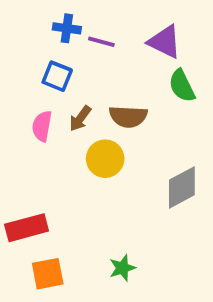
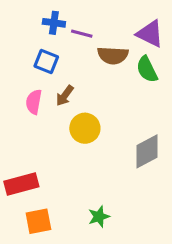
purple triangle: (165, 42) -> (150, 34), moved
brown semicircle: (128, 116) -> (113, 55), moved

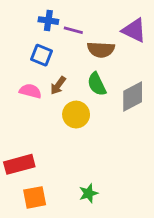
green semicircle: (147, 69) -> (97, 84), moved
pink semicircle: (34, 102) -> (30, 91), turned 95
gray diamond: (147, 151) -> (133, 97), moved

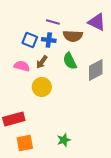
blue cross: (48, 21) -> (49, 40), moved
yellow circle: (76, 115) -> (42, 87), moved

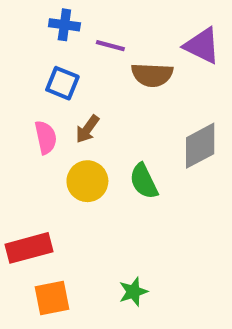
blue cross: (49, 40) -> (64, 25), moved
green semicircle: (70, 61) -> (144, 181), moved
pink semicircle: (22, 66) -> (46, 137), turned 63

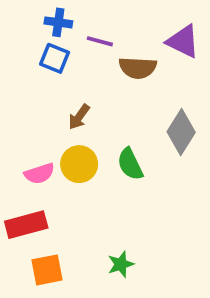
blue square: (62, 83) -> (55, 58), moved
pink semicircle: (46, 137) -> (39, 174), moved, turned 84
gray diamond: (200, 146) -> (181, 132), turned -30

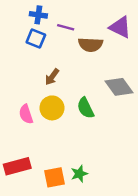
gray diamond: (181, 132) -> (119, 87), turned -68
pink semicircle: (39, 174) -> (26, 114), turned 90
red rectangle: (26, 225) -> (17, 166), moved
orange square: (47, 270) -> (54, 177), moved

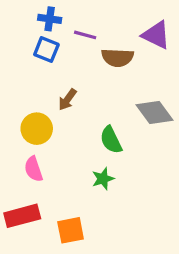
yellow circle: (52, 108) -> (37, 129), moved
pink semicircle: (26, 114) -> (33, 169), moved
green star: (79, 174) -> (103, 179), moved

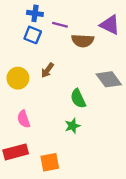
yellow circle: (37, 129) -> (18, 78), moved

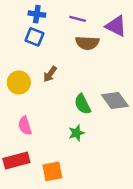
purple line: (60, 25) -> (78, 19), moved
gray diamond: (109, 79) -> (115, 101), moved

